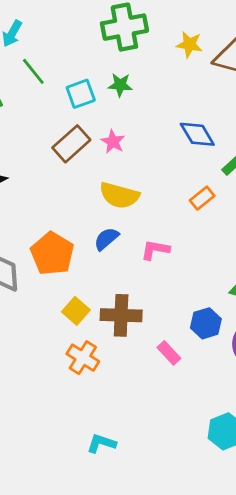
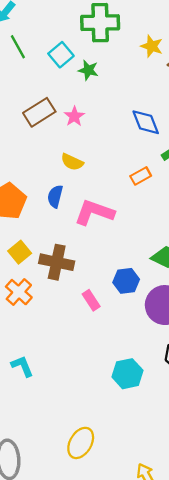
cyan square: (81, 94) -> (61, 55), moved, turned -30
yellow semicircle: (119, 195) -> (72, 162), size x0.7
blue semicircle: (106, 239) -> (55, 196), turned -45
pink L-shape: (155, 250) -> (94, 212), size x1.6
cyan L-shape: (101, 443) -> (22, 366), turned 40

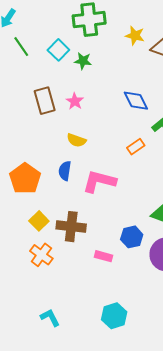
brown rectangle: (39, 112) -> (45, 101), turned -68
pink rectangle: (91, 300) -> (104, 256), turned -36
cyan hexagon: (127, 374) -> (114, 316), moved

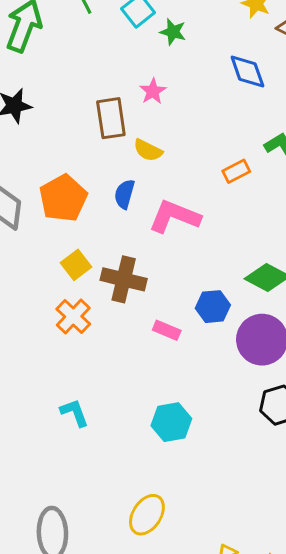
brown rectangle: (45, 101) -> (111, 118), moved
blue diamond: (136, 101) -> (247, 72), moved

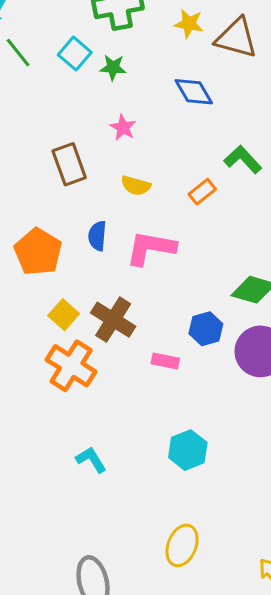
pink star: (153, 91) -> (123, 127), moved
yellow semicircle: (148, 150) -> (136, 186), moved
brown cross: (124, 279) -> (113, 320), turned 30
orange cross: (73, 316) -> (71, 366), size x1.4

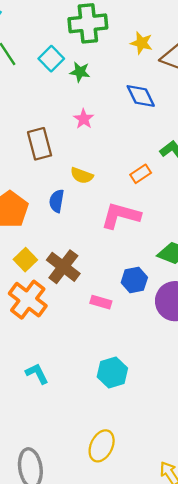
yellow semicircle: (136, 186) -> (82, 176), moved
pink L-shape: (151, 248) -> (121, 216), moved

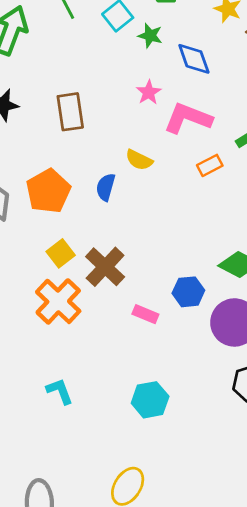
blue diamond: (141, 96) -> (194, 59), moved
brown rectangle: (40, 144) -> (70, 112), moved
pink L-shape: (121, 216) -> (188, 118), moved

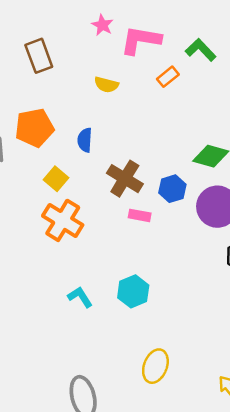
blue semicircle: (106, 187) -> (85, 140), moved
orange pentagon: (48, 191) -> (34, 128), turned 30
brown cross: (105, 267) -> (125, 179), moved
cyan hexagon: (150, 400) -> (133, 291), moved

